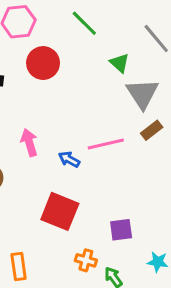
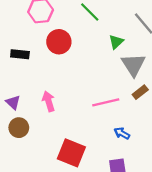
green triangle: (120, 63) -> (116, 42), turned 35
blue arrow: (69, 159) -> (122, 133), moved

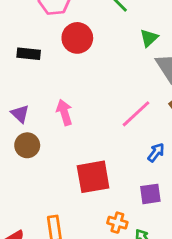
pink line: (106, 102) -> (136, 114), turned -30
blue arrow: (122, 133) -> (156, 152), turned 98
red square: (71, 153) -> (93, 177), turned -32

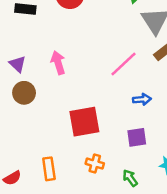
blue arrow: (156, 152) -> (142, 99), turned 48
orange cross: (117, 223) -> (95, 164), moved

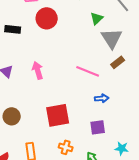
pink line: (124, 64) -> (88, 71), turned 65
brown circle: (24, 93) -> (12, 116), moved

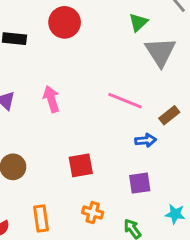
brown rectangle: (118, 62) -> (169, 115), moved
red square: (58, 115) -> (81, 165), size x0.7

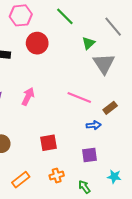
pink arrow: (51, 99) -> (28, 96), turned 42
orange cross: (93, 213) -> (57, 176), turned -32
orange rectangle: (41, 218) -> (21, 180), turned 60

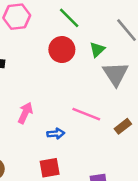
red circle: (37, 43) -> (62, 50), moved
blue arrow: (94, 125) -> (56, 134), moved

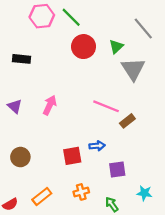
green line: (69, 18) -> (71, 17), moved
brown rectangle: (123, 126) -> (127, 121), moved
blue arrow: (56, 134) -> (97, 146), moved

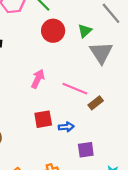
pink arrow: (50, 105) -> (38, 79), moved
red square: (72, 156) -> (43, 119), moved

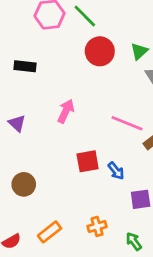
pink arrow: (38, 79) -> (66, 111), moved
blue arrow: (66, 127) -> (116, 171), turned 56

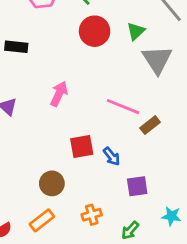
brown circle: (24, 184) -> (52, 183), moved
green arrow: (134, 241) -> (130, 230), turned -102

